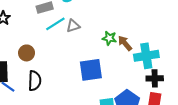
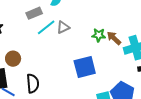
brown circle: (27, 53) -> (13, 59), moved

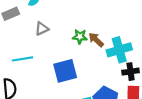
cyan line: (46, 27) -> (22, 59), moved, turned 30

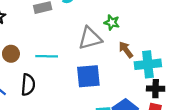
gray triangle: (42, 29) -> (90, 38), moved, size x1.6
green star: (80, 37) -> (112, 22), moved

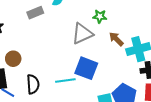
cyan line: (47, 56) -> (65, 80), moved
blue square: (88, 76) -> (86, 68), turned 35

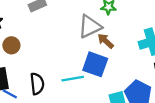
brown arrow: (116, 39) -> (106, 41), moved
brown circle: (13, 59) -> (11, 45), moved

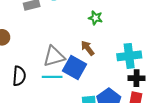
gray triangle: (90, 26) -> (54, 56), moved

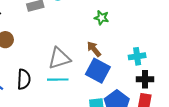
cyan cross: (129, 56) -> (137, 56), size x0.7
blue square: (75, 67) -> (98, 71), moved

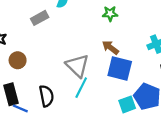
gray triangle: (59, 58) -> (77, 66), turned -45
cyan line: (58, 80) -> (81, 88), turned -48

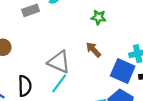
gray triangle: (77, 66) -> (59, 62), turned -30
blue square: (120, 68) -> (123, 71), moved

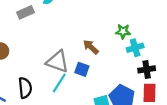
green star: (99, 17) -> (123, 31), moved
blue square: (123, 71) -> (82, 69), moved, size x0.6

